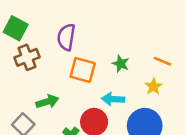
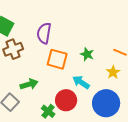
cyan arrow: (113, 99) -> (81, 82), turned 30

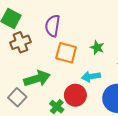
cyan arrow: (81, 82) -> (91, 77), turned -42
green arrow: (29, 84) -> (37, 79), size x1.4

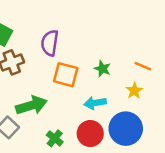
red circle: (75, 95) -> (90, 134), moved

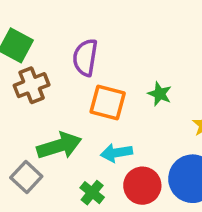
cyan arrow: (95, 103) -> (116, 153), moved

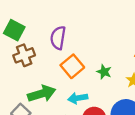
green star: (160, 94) -> (104, 72), moved
orange square: (108, 103) -> (72, 66), turned 35

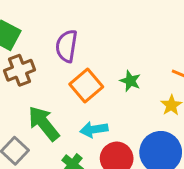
green star: (104, 72) -> (130, 81), moved
green arrow: (42, 94) -> (44, 123), turned -112

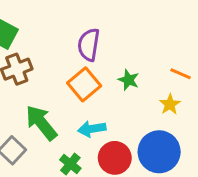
purple semicircle: (67, 46) -> (89, 45), moved

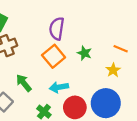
green arrow: (41, 123) -> (24, 83), size x0.7

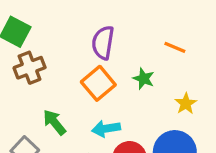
orange line: (121, 49) -> (175, 47), moved

